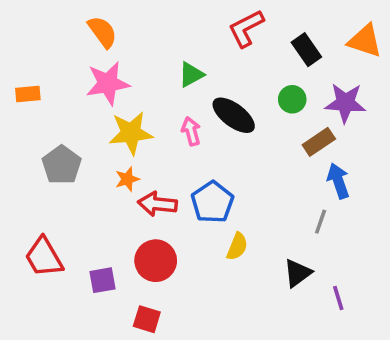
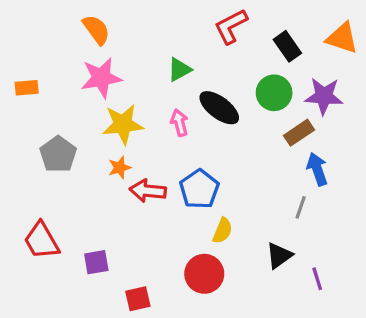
green circle: (292, 99) -> (274, 93), size x1.4
red circle: (156, 261) -> (204, 274), moved
red square: (147, 319) -> (138, 299), turned -30

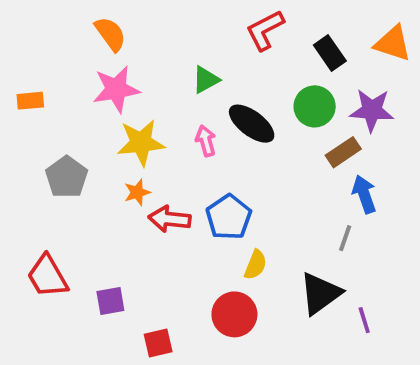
black triangle: (279, 256) -> (320, 293), size x1.4

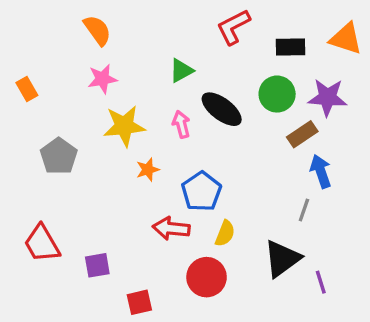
black rectangle: (330, 53) -> (291, 47), turned -56
pink star: (116, 89) -> (102, 79), size x0.7
orange rectangle: (30, 101) -> (27, 89), turned 65
orange star: (137, 192) -> (148, 170), moved
red arrow: (170, 219) -> (171, 228), moved

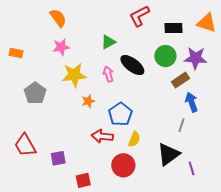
orange rectangle: (27, 89) -> (16, 53), turned -48

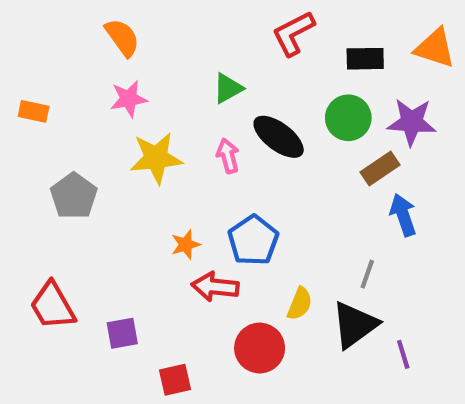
orange star: (88, 101) -> (186, 245), moved
gray line: (182, 125) -> (367, 274), moved
yellow semicircle: (134, 139) -> (300, 304), moved

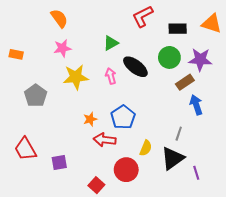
red square: (175, 380) -> (96, 185), moved, turned -35

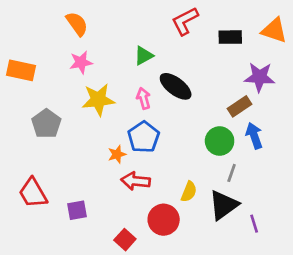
orange rectangle: (16, 54) -> (21, 70), size x1.5
green circle: (169, 57) -> (220, 141), moved
blue pentagon: (123, 117) -> (144, 137), moved

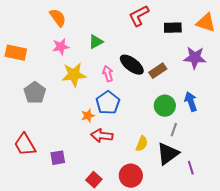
green triangle: (144, 56) -> (96, 42), moved
brown rectangle: (240, 106) -> (158, 71), moved
red circle: (164, 220) -> (131, 176), moved

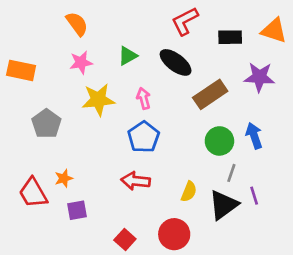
black ellipse: (132, 65) -> (176, 62), moved
brown rectangle: (158, 71) -> (210, 94), size x1.4
orange star: (88, 116) -> (64, 178), moved
purple line: (191, 168) -> (254, 196), moved

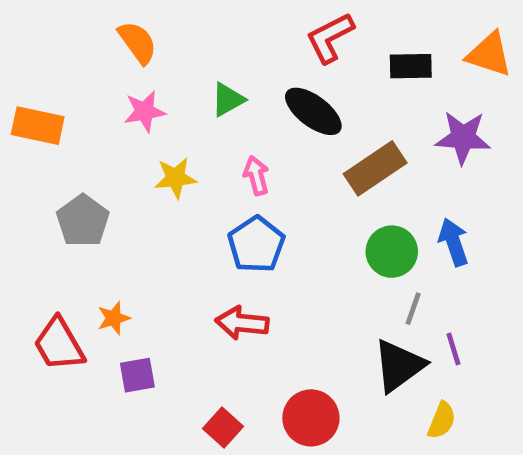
yellow star: (98, 100) -> (175, 178), size x0.7
yellow semicircle: (189, 192) -> (442, 420), moved

